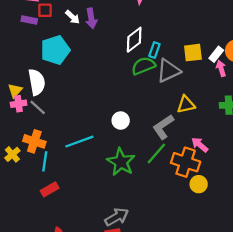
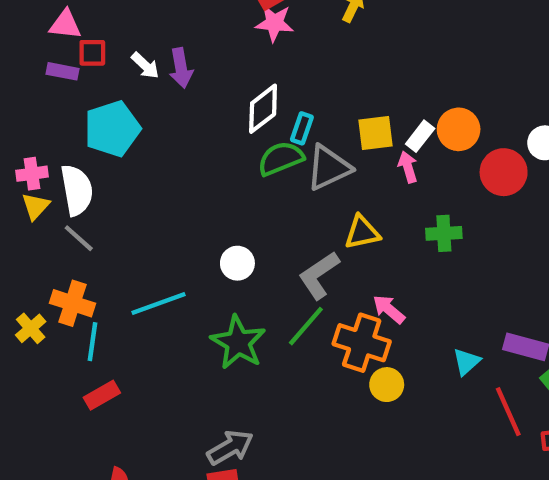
pink arrow: (221, 68) -> (408, 167), moved
pink cross: (19, 104) -> (32, 174), moved

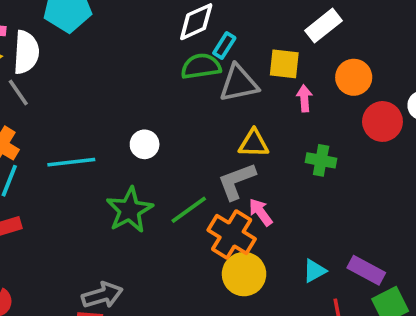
white rectangle: (420, 136) -> (323, 26), moved, size x1.4
gray L-shape: (319, 275) -> (237, 181), moved
yellow circle: (387, 385) -> (244, 274), size x1.5

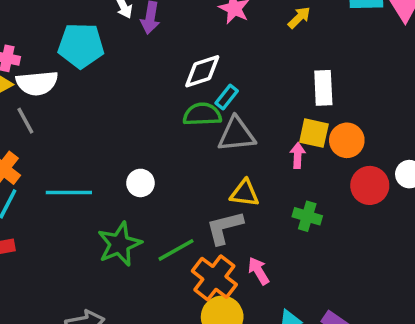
white rectangle: (323, 26) -> (323, 88), turned -60
white semicircle: (26, 52) -> (37, 83), turned 75
yellow square: (284, 64) -> (314, 133), moved
pink arrow: (261, 212) -> (259, 271), moved

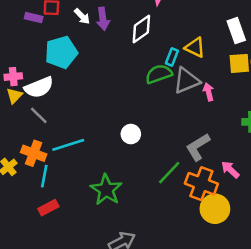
white diamond: (202, 71) -> (141, 29), moved
pink arrow: (298, 155) -> (208, 92), moved
cyan line: (69, 193) -> (68, 145), moved
yellow triangle: (245, 193) -> (195, 48), moved, turned 35
green star: (119, 244) -> (106, 190), moved

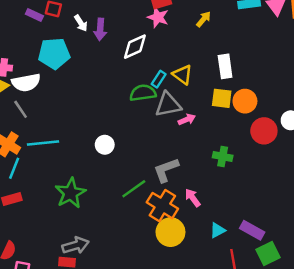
pink arrow: (208, 92) -> (187, 119), turned 70

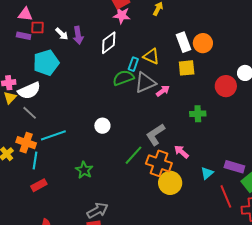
orange circle: (245, 101) -> (203, 43), moved
green star: (70, 193) -> (84, 170), size x0.7

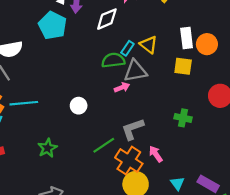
cyan pentagon: (46, 63) -> (52, 25), moved, turned 30
pink arrow: (163, 91) -> (122, 87), moved
cyan triangle: (207, 173) -> (177, 183), turned -40

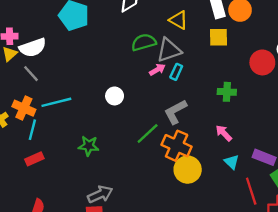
cyan rectangle: (127, 48) -> (176, 72), moved
green star: (47, 148) -> (89, 146), turned -30
pink arrow: (156, 154) -> (224, 133), moved

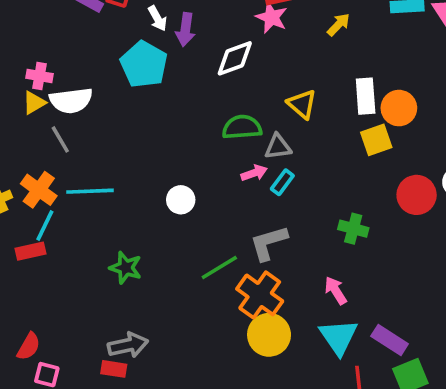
yellow square: (218, 37) -> (376, 140), moved, turned -30
gray triangle: (169, 50) -> (278, 147), size x0.7
red rectangle: (34, 159) -> (30, 251), moved
cyan triangle: (232, 162) -> (339, 337), size x1.6

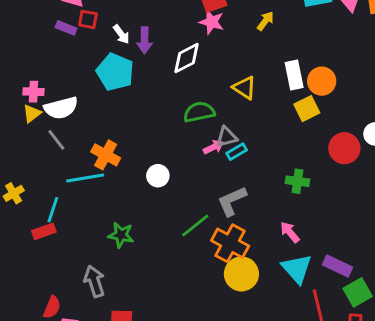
gray triangle: (278, 147) -> (227, 137), moved
cyan rectangle: (282, 182) -> (237, 152), turned 30
orange cross: (39, 190) -> (106, 155), moved
gray arrow: (128, 345) -> (94, 281), moved, turned -88

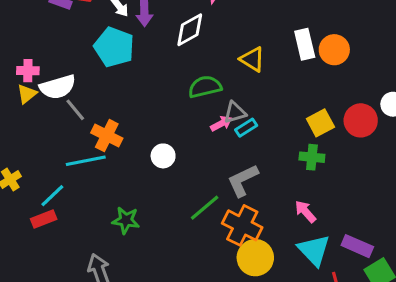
yellow square: (307, 109) -> (320, 123), moved
gray line: (56, 140) -> (75, 110), moved
cyan line: (53, 210) -> (52, 196), turned 30

